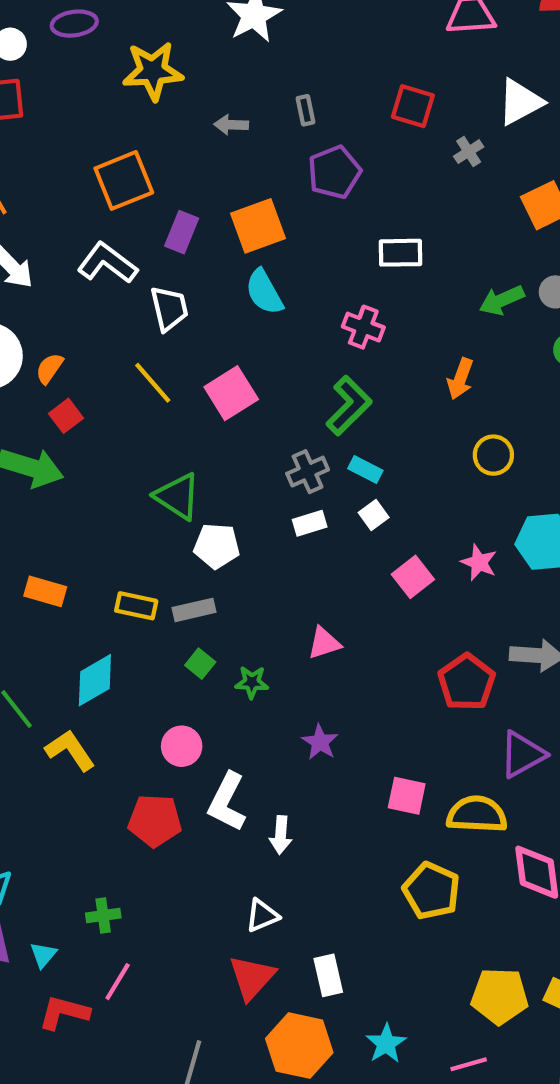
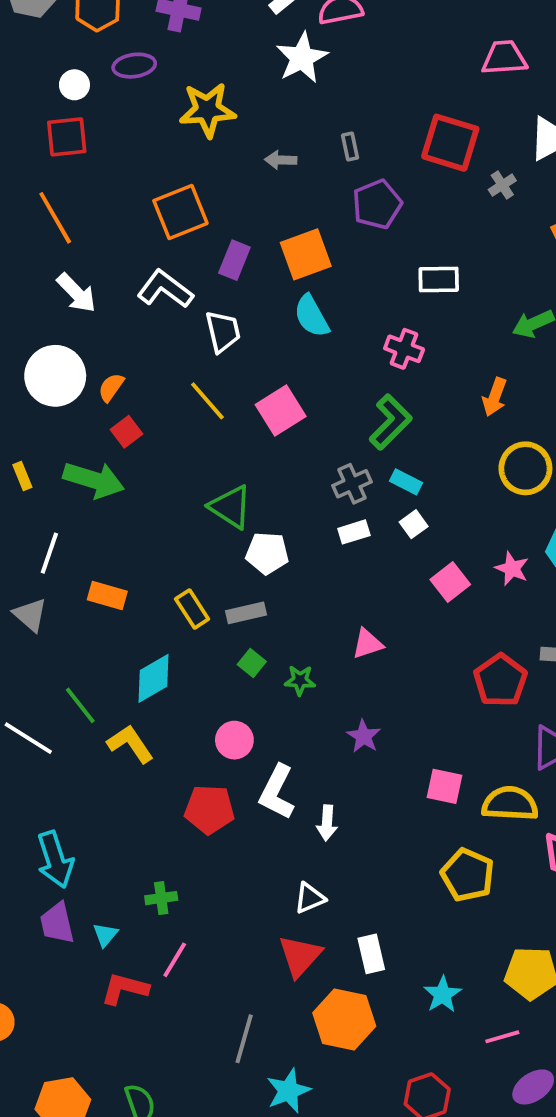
red square: (413, 106) -> (450, 143), size x1.4
yellow circle: (493, 455) -> (525, 468), size x1.4
yellow rectangle: (136, 606) -> (192, 609), turned 45
cyan star: (386, 1044) -> (443, 994), moved

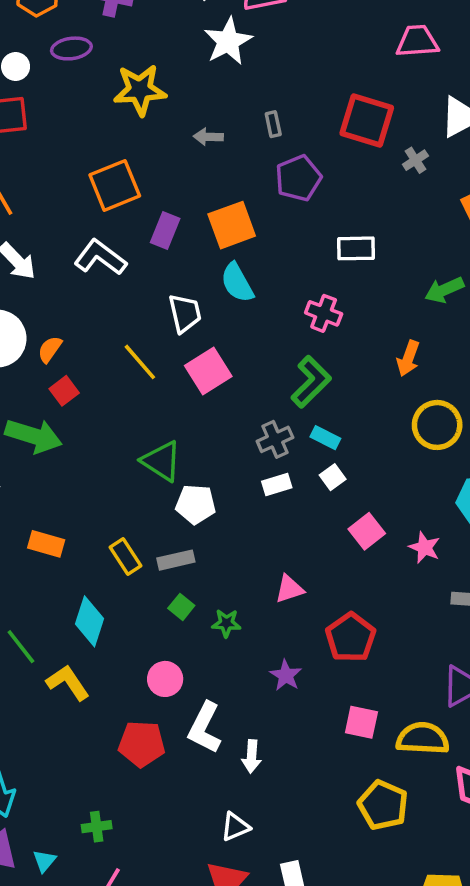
white trapezoid: (223, 331) -> (185, 313), moved
pink star: (512, 569) -> (424, 547), moved
cyan diamond: (153, 678) -> (89, 621), turned -42
red pentagon: (500, 680) -> (351, 638), moved

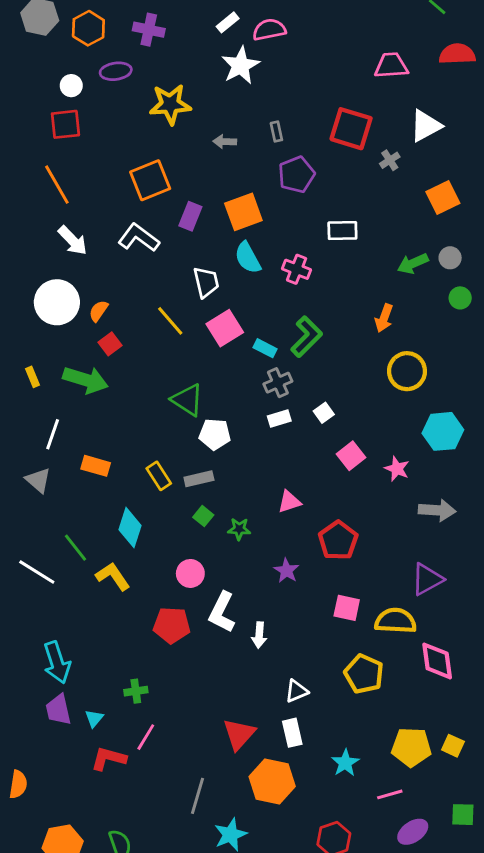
pink cross: (324, 313) -> (297, 269), moved
cyan rectangle: (325, 438) -> (265, 348), moved
white triangle: (235, 827) -> (297, 691), moved

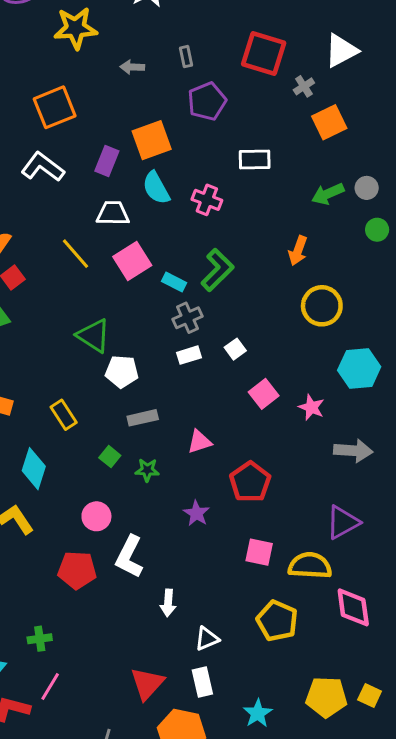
orange square: (443, 198) -> (329, 122), moved
purple rectangle: (190, 216) -> (107, 161), moved
white trapezoid: (206, 282) -> (113, 213), turned -76
gray rectangle: (199, 479) -> (143, 418), moved
white arrow: (259, 635) -> (168, 603), moved

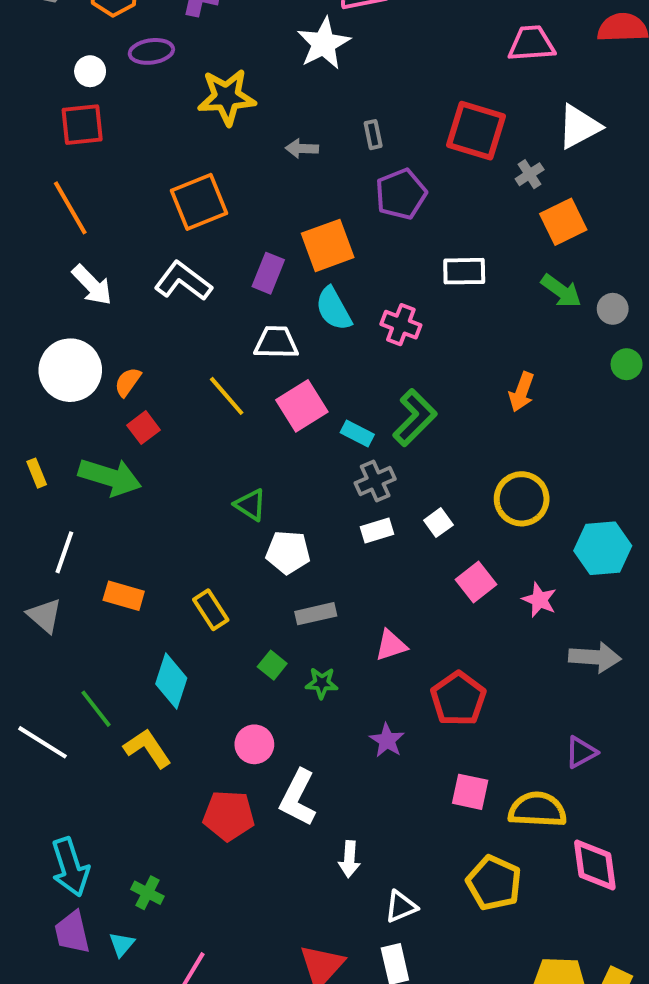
green arrow: (328, 194) -> (561, 291), moved, turned -120
yellow circle: (322, 306) -> (522, 499), moved
green triangle: (93, 336) -> (250, 505), size x0.7
purple triangle: (343, 522) -> (581, 752), size x0.7
green cross: (40, 639) -> (147, 893), moved, turned 35

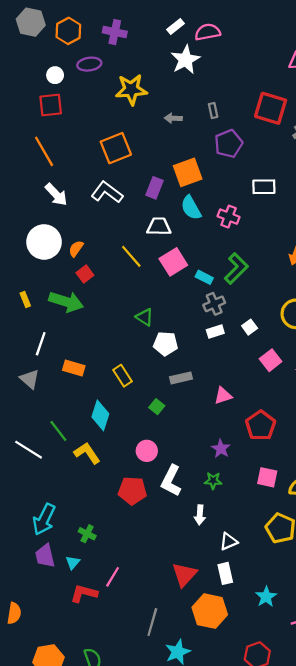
green star: (322, 683) -> (213, 481), moved
cyan arrow: (70, 867) -> (44, 519), turned 44

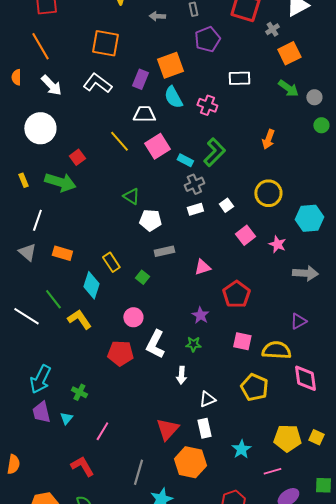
orange square: (116, 148) -> (105, 43), turned 32
orange semicircle: (76, 249) -> (16, 77), moved, turned -35
orange rectangle: (74, 368) -> (62, 253), moved
yellow rectangle: (122, 376) -> (111, 262), moved
red L-shape: (84, 593) -> (82, 466), moved, turned 45

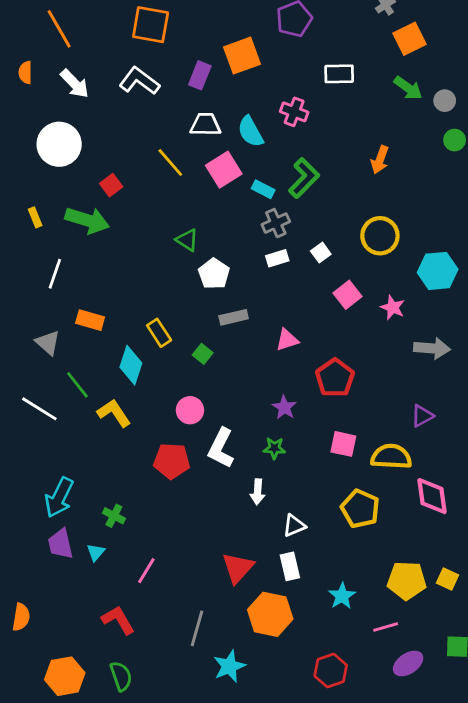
cyan semicircle: (173, 97) -> (250, 132), moved
white pentagon: (150, 220) -> (214, 274), turned 30
gray triangle: (27, 252) -> (48, 343), moved

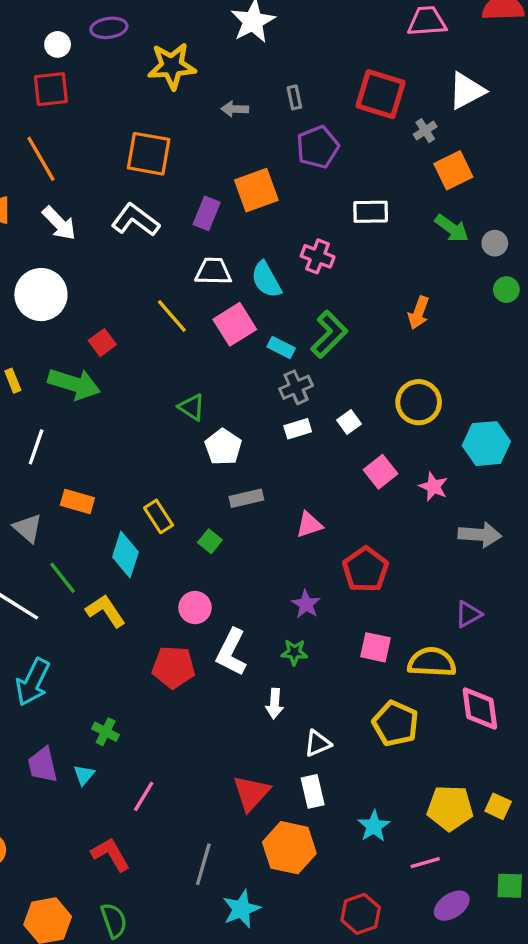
cyan arrow: (59, 497) -> (33, 682), moved

